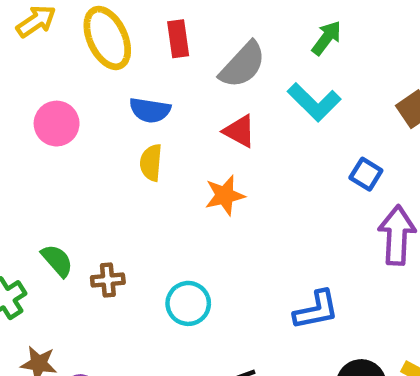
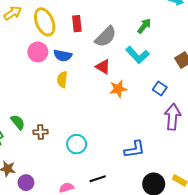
pink circle: (57, 124) -> (38, 52), moved
orange star: (225, 195) -> (118, 89), moved

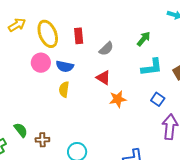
gray semicircle: (106, 37) -> (106, 49), size x0.7
cyan L-shape: (137, 55) -> (152, 67), moved, turned -55

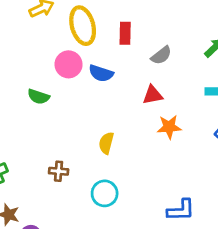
red triangle: (103, 78) -> (153, 95), turned -49
yellow semicircle: (64, 89) -> (106, 143), moved
green semicircle: (21, 130) -> (38, 97), moved, turned 140

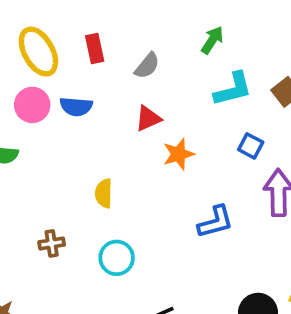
blue L-shape: (181, 210) -> (215, 222), moved

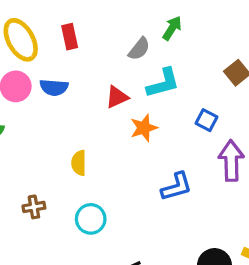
gray semicircle: (147, 66) -> (139, 49), moved
cyan L-shape: (233, 89) -> (163, 83), moved

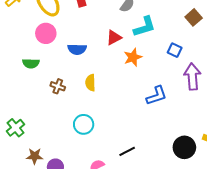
blue semicircle: (54, 87) -> (77, 49), moved
brown cross: (34, 207) -> (58, 86), moved, turned 32
cyan circle: (91, 219) -> (84, 124), moved

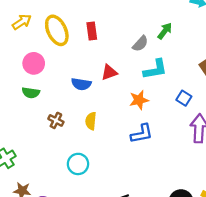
pink circle: (46, 33) -> (34, 63), moved
red triangle: (114, 38) -> (109, 72), moved
blue L-shape: (157, 96) -> (142, 134), moved

